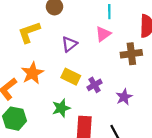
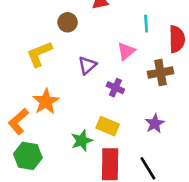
cyan line: (109, 12) -> (146, 24), moved
yellow rectangle: (71, 77) -> (108, 126), moved
purple cross: (94, 85) -> (115, 88), moved, turned -32

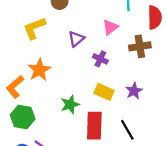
yellow rectangle: (108, 126) -> (104, 92), moved

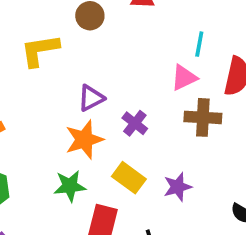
pink triangle: (110, 27) -> (184, 78), moved
purple triangle: (76, 39) -> (91, 98), moved
orange star: (39, 70) -> (84, 140), moved

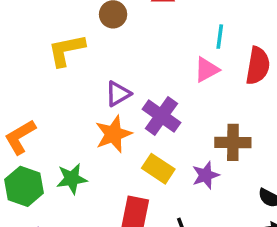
brown cross: (203, 117) -> (233, 142), moved
purple cross: (135, 123) -> (161, 116), size x1.5
green star: (70, 186) -> (72, 179), moved

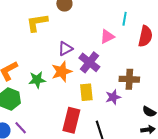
pink triangle: (207, 70) -> (107, 37), moved
yellow rectangle: (158, 169) -> (86, 92), turned 48
green star: (72, 179) -> (37, 80), moved

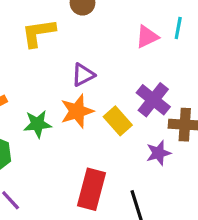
pink triangle: (107, 37) -> (147, 37), moved
purple cross: (89, 62) -> (153, 100), moved
yellow rectangle: (86, 92) -> (118, 121), moved, turned -36

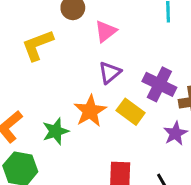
pink triangle: (147, 37) -> (106, 31), moved
purple triangle: (83, 75) -> (110, 73), moved

